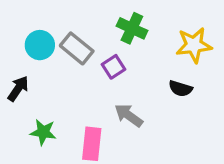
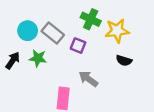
yellow star: (194, 45) -> (117, 31), moved
purple square: (114, 67) -> (78, 46), turned -35
green star: (43, 132) -> (38, 58), moved

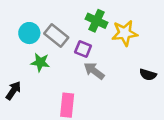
black arrow: (13, 61) -> (13, 90), moved
black semicircle: (124, 61) -> (148, 75), moved
gray arrow: (88, 79) -> (94, 71), moved

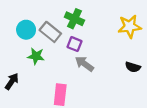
green cross: (97, 21) -> (74, 19), moved
yellow star: (125, 33) -> (130, 26), moved

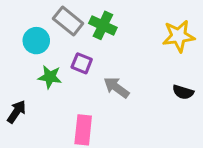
gray rectangle: (50, 32) -> (68, 21), moved
purple square: (74, 44) -> (82, 63), moved

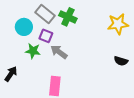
purple square: (82, 63) -> (46, 36), moved
gray arrow: (116, 88) -> (59, 52), moved

